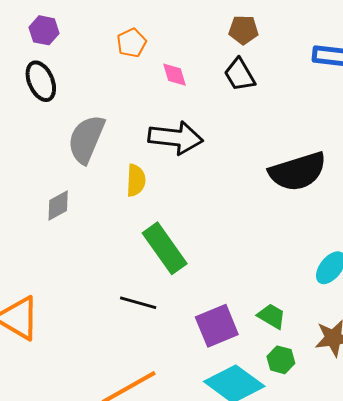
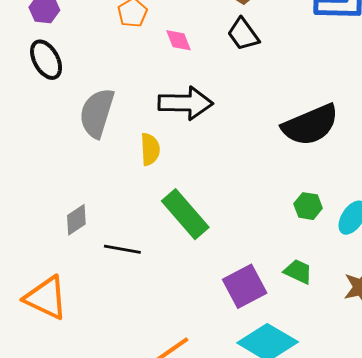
gray diamond: (58, 206) -> (76, 220), moved
black line: (138, 303) -> (122, 249), moved
green hexagon: (281, 360) -> (308, 206), moved

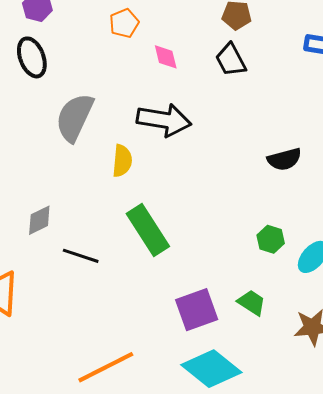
black semicircle: (310, 125) -> (284, 159), size x0.6

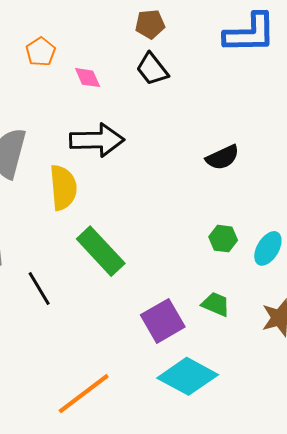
yellow semicircle: (122, 161) -> (63, 188), size x1.4
black line: (81, 256) -> (39, 288), turned 51

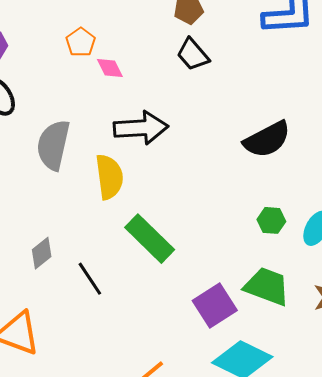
pink diamond: (88, 78) -> (110, 68), moved
black semicircle: (222, 157) -> (267, 139), size x1.4
green trapezoid: (216, 304) -> (267, 286), size x1.6

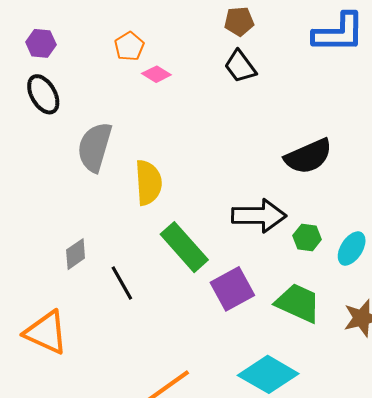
pink diamond: (110, 68) -> (156, 74), turned -36
black arrow: (141, 128) -> (259, 216), moved
purple square: (215, 306) -> (232, 289), moved

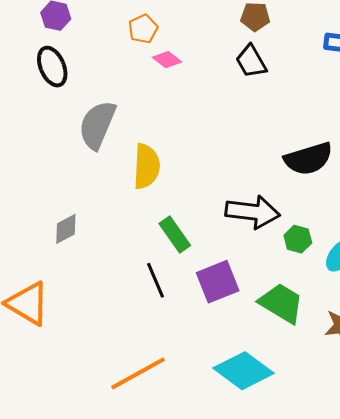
green rectangle: (184, 247) -> (175, 235), size x0.7
black line: (122, 283) -> (156, 280), moved

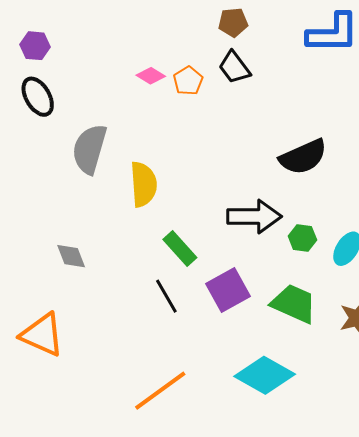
orange pentagon: (143, 29) -> (188, 81), moved
gray diamond: (66, 229) -> (71, 256), turned -76

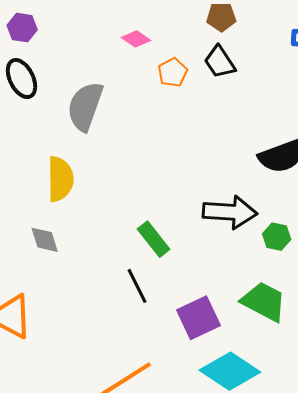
pink diamond: (151, 76) -> (136, 39), moved
gray semicircle: (90, 149) -> (85, 106), moved
yellow semicircle: (143, 184) -> (60, 179), moved
purple square: (228, 290) -> (199, 318), moved

